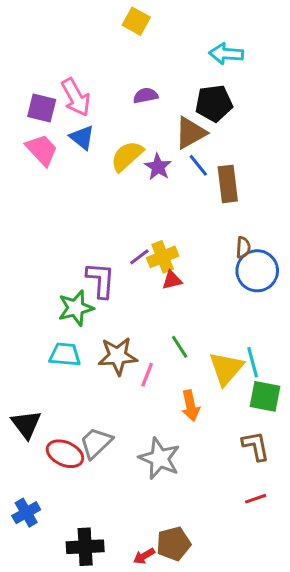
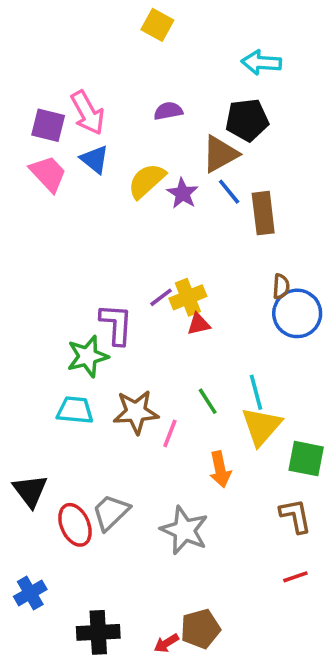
cyan line: (253, 362) -> (256, 392), moved
red ellipse: (65, 454) -> (75, 525), turned 42

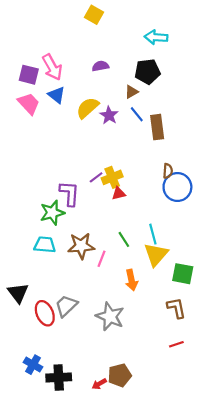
brown triangle: (220, 154) -> (131, 92), size x0.6
blue cross: (30, 593) -> (33, 365), moved, turned -30

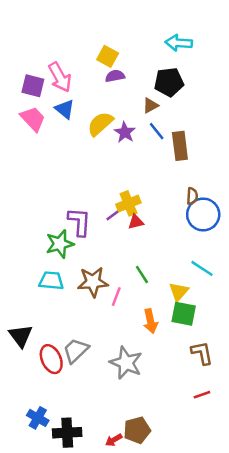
yellow square: (94, 15) -> (108, 56), moved
purple line: (96, 177) -> (114, 214), moved
cyan line: (153, 234) -> (202, 268), moved, turned -42
yellow triangle: (156, 254) -> (179, 292), size x0.7
green square: (183, 274) -> (184, 314), moved

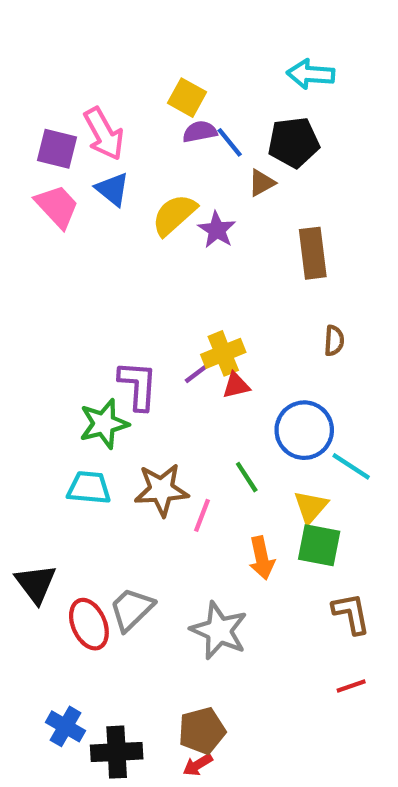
blue line: (157, 131) -> (230, 142), moved
blue circle: (203, 214) -> (304, 430), moved
brown pentagon: (137, 430) -> (202, 731), moved

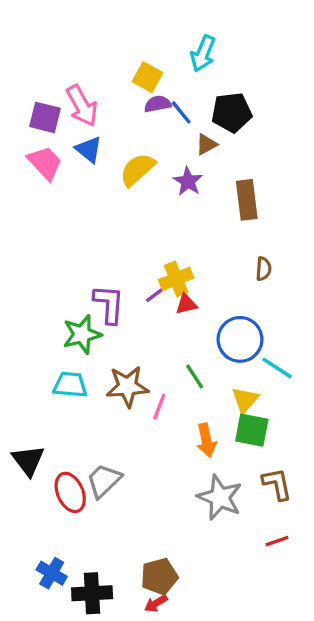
cyan arrow: (311, 74) -> (203, 54), moved, turned -72
purple star: (217, 230) -> (188, 181), moved
gray star: (219, 631) -> (220, 497), moved

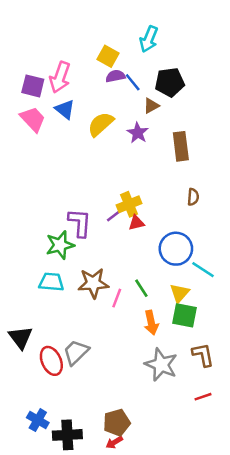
pink arrow: (82, 106) -> (60, 77), turned 48
green line: (195, 376) -> (141, 288), moved

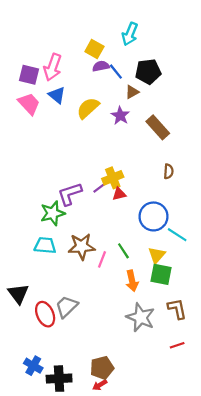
brown rectangle: (181, 146) -> (158, 127), turned -35
purple L-shape: (80, 223) -> (70, 194), turned -112

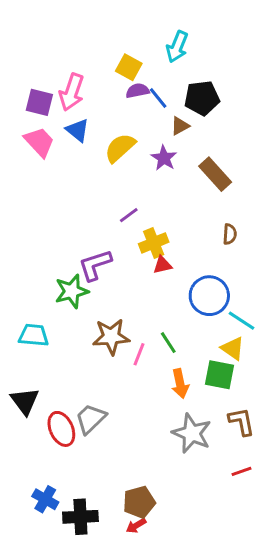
purple line: (100, 187) -> (129, 215), moved
cyan trapezoid: (45, 245) -> (34, 335), moved
yellow triangle: (157, 255) -> (233, 348), moved, turned -36

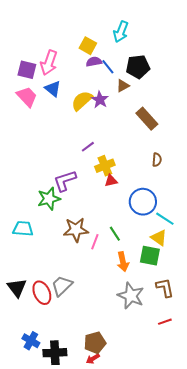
purple star: (164, 158) -> (100, 100), moved
black triangle: (25, 401) -> (17, 288), moved

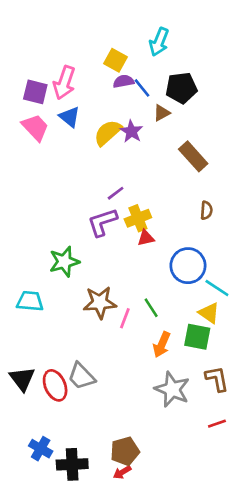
purple L-shape: (65, 181) -> (102, 222), moved
orange arrow: (123, 262) -> (162, 345), turned 36
gray trapezoid: (62, 286) -> (81, 376), turned -90

